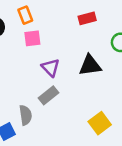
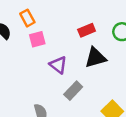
red rectangle: (87, 18) -> (87, 30), moved
gray rectangle: (49, 95) -> (73, 91), moved

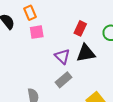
red rectangle: (87, 30) -> (80, 28), turned -48
purple triangle: (58, 65) -> (62, 56), moved

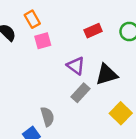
red rectangle: (80, 28) -> (93, 31), turned 48
black triangle: (86, 53) -> (106, 74), moved

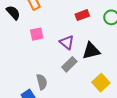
pink square: (43, 41) -> (37, 34), moved

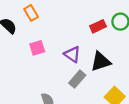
red rectangle: (82, 15) -> (98, 26), moved

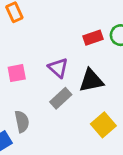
pink square: (37, 48) -> (17, 73), moved

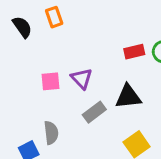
purple triangle: (58, 68) -> (82, 79), moved

